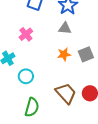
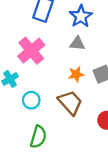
pink cross: (26, 34) -> (31, 51), size x1.6
brown trapezoid: (66, 93) -> (70, 103), moved

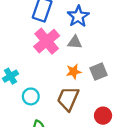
pink cross: (31, 51) -> (47, 41), moved
brown trapezoid: (70, 103) -> (68, 99), turned -115

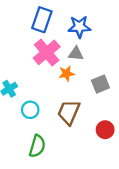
blue star: (78, 16) -> (79, 27), turned 30
orange star: (74, 72) -> (66, 74), moved

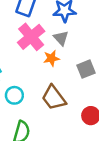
gray triangle: (76, 54) -> (61, 38), turned 42
brown trapezoid: (69, 112) -> (54, 98), turned -60

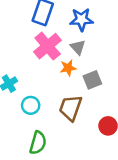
gray square: (86, 69) -> (92, 80), moved
brown trapezoid: (54, 98) -> (71, 108), turned 56

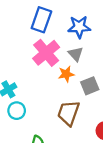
cyan circle: (31, 105) -> (17, 111), moved

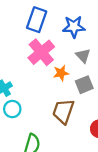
gray triangle: (76, 54) -> (83, 56), moved

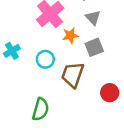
cyan circle: (12, 109) -> (45, 59), moved

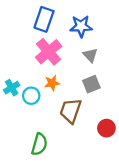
orange star: (70, 35) -> (52, 83), moved
cyan circle: (45, 59) -> (31, 96), moved

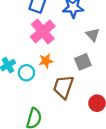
gray triangle: (90, 55) -> (93, 35), moved

